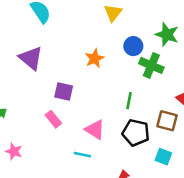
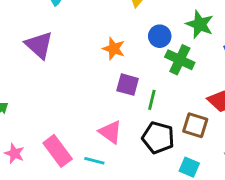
orange star: (95, 58) -> (114, 49), turned -30
purple square: (64, 92) -> (128, 85), moved
pink rectangle: (53, 119) -> (58, 151), moved, size x1.5

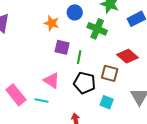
blue circle: (160, 36) -> (75, 12), moved

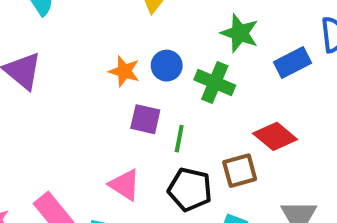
blue circle: (75, 12) -> (167, 66), moved
brown square: (110, 73) -> (240, 171), turned -30

